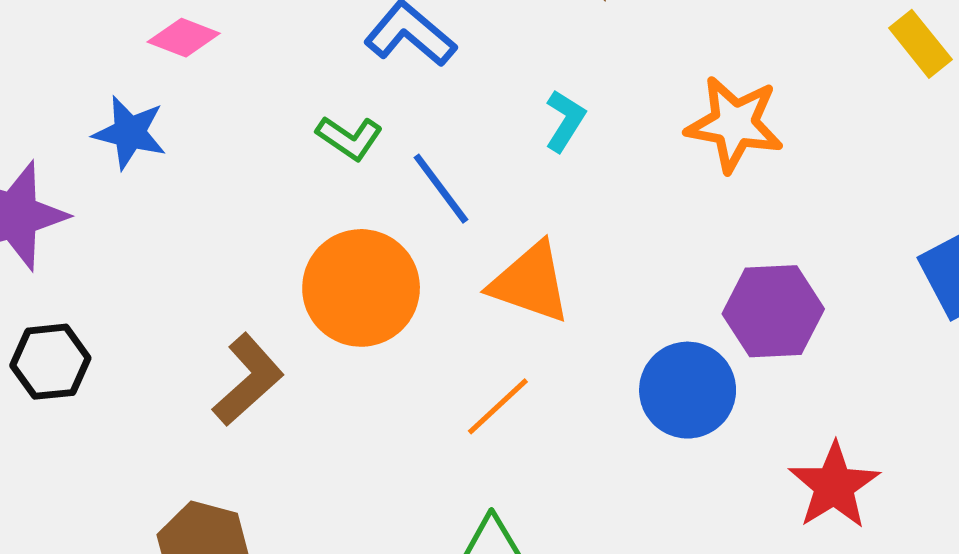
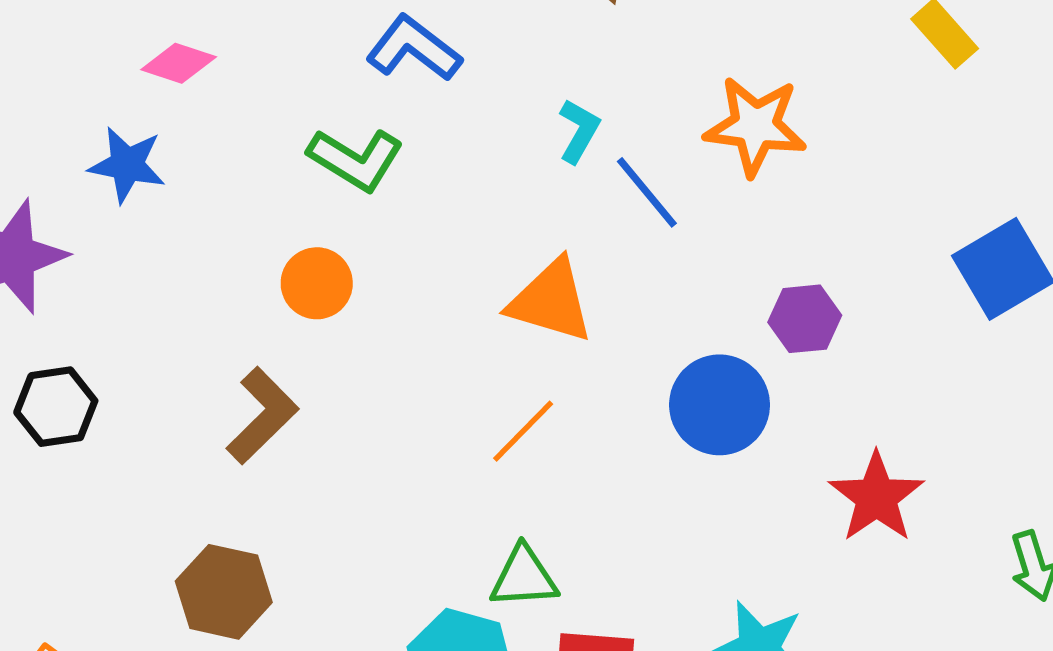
green L-shape: (349, 138) -> (356, 159), size x1.4
blue line: (441, 189) -> (647, 192), moved
orange circle: (361, 288) -> (317, 283), moved, size x0.6
purple hexagon: (773, 311) -> (805, 319), size x0.7

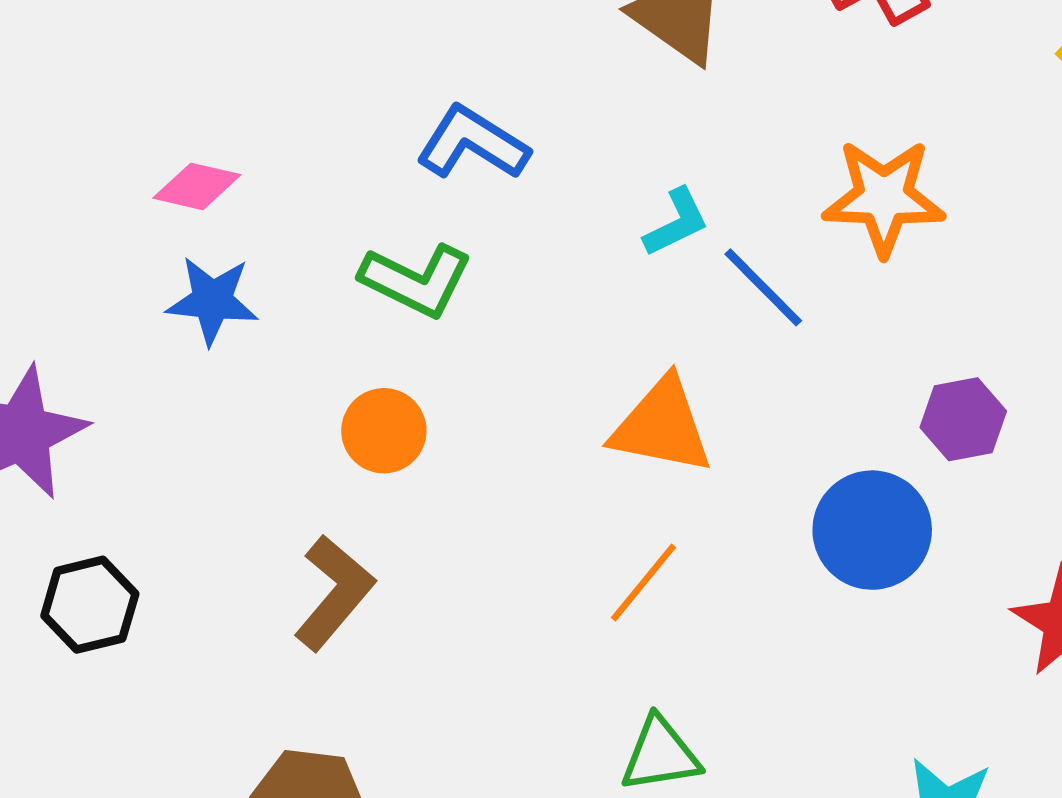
cyan L-shape: (579, 131) -> (676, 222), turned 40
blue star: (127, 165) -> (212, 300), moved

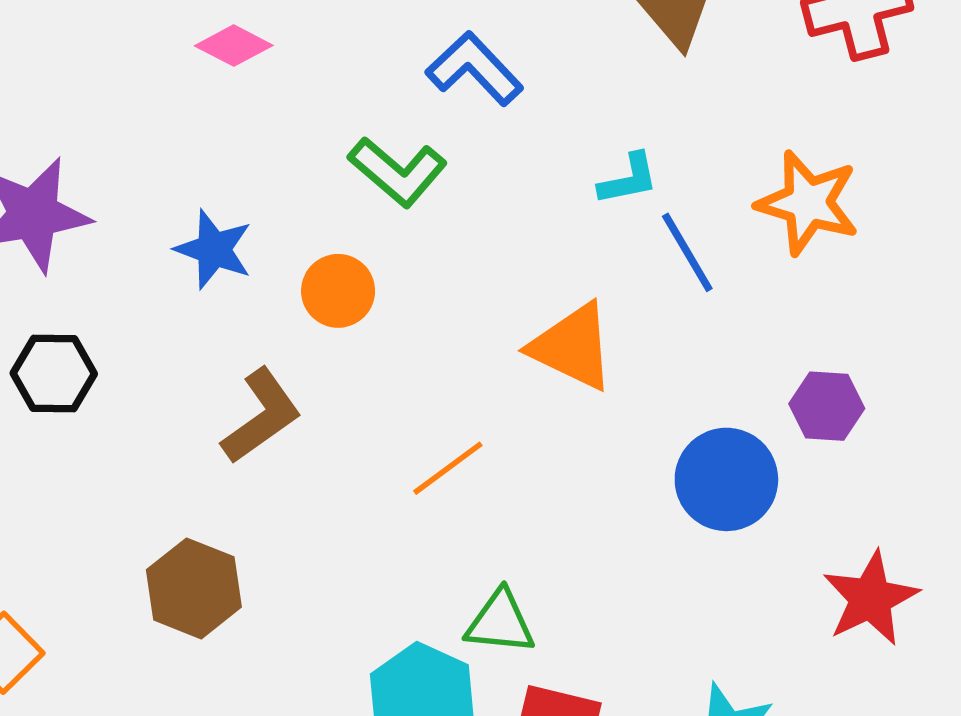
blue star: (212, 300) -> (214, 249), moved
orange line: (644, 583) -> (448, 468), moved

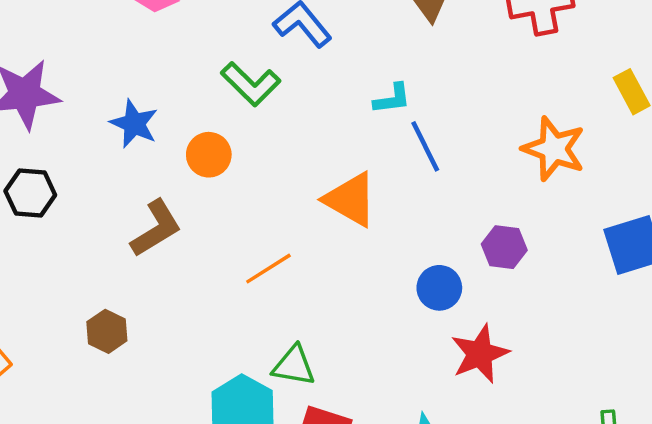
orange star: (808, 203) -> (554, 149), moved
blue circle: (726, 479) -> (439, 288), size x0.7
brown hexagon: (194, 588) -> (107, 331), size x0.7
red star: (871, 598) -> (480, 354), moved

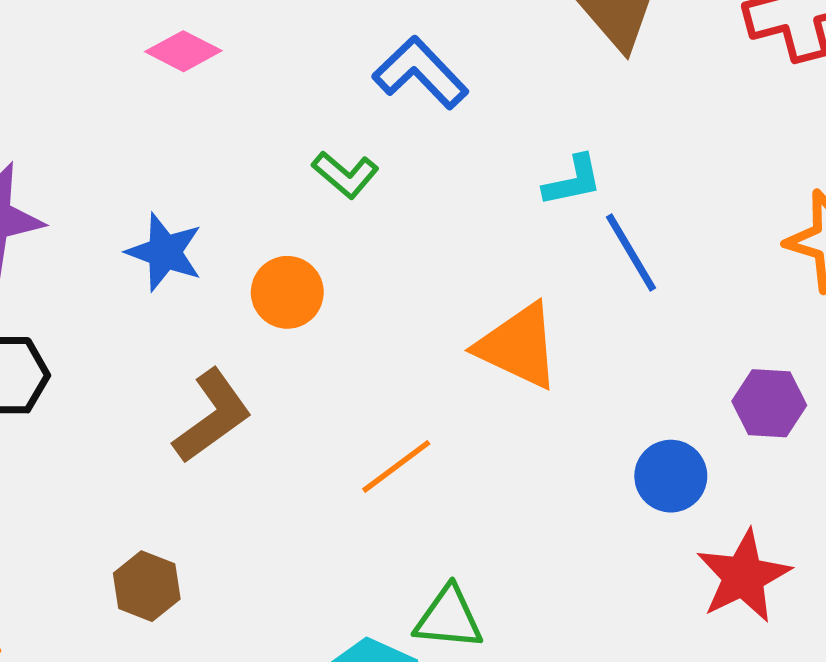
green L-shape: (251, 84) -> (345, 175), size x0.7

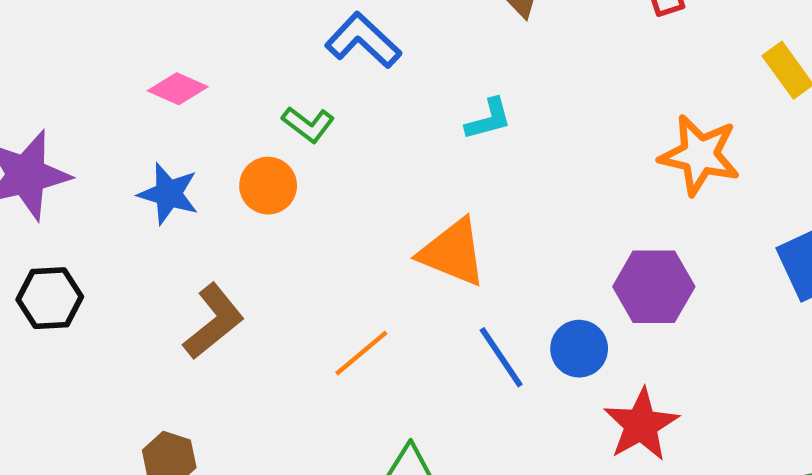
pink diamond: (183, 51) -> (178, 89), moved
blue line: (631, 253) -> (501, 357), moved
orange circle: (287, 292) -> (268, 186), moved
purple hexagon: (769, 403) -> (654, 287), size x1.4

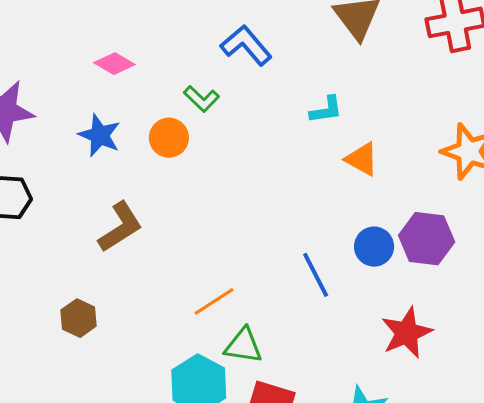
orange triangle: (453, 253) -> (362, 159), moved, size x0.7
blue circle: (579, 349) -> (374, 247), moved
orange line: (361, 353) -> (214, 301), moved

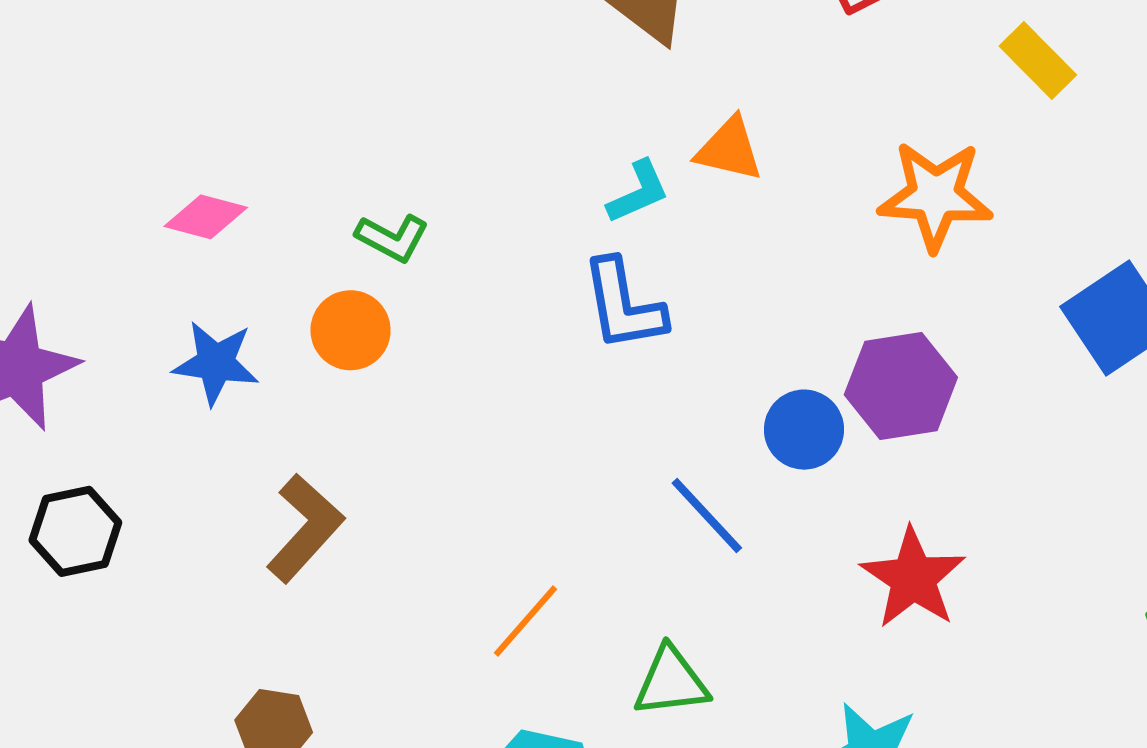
blue L-shape: (246, 45) -> (623, 305), moved, turned -134
orange triangle: (362, 159) -> (729, 149), moved
green triangle: (243, 346) -> (671, 682), moved

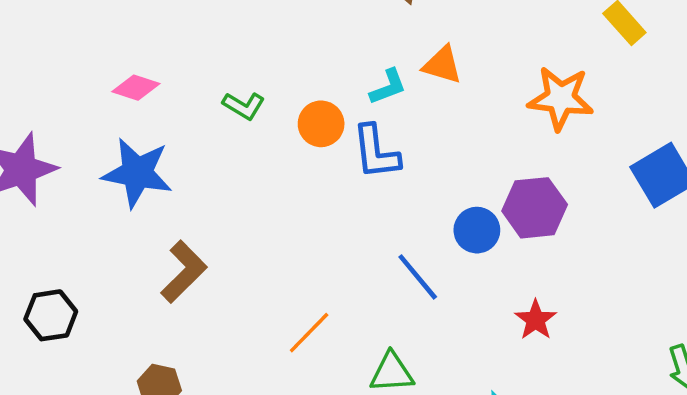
orange circle: (351, 330) -> (321, 124), moved
blue star: (216, 363) -> (137, 173), size x1.4
black hexagon: (75, 531) -> (51, 315), moved
red star: (913, 578) -> (536, 320), size x0.7

